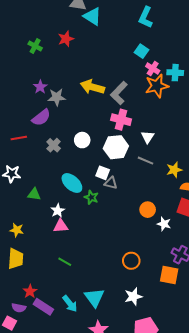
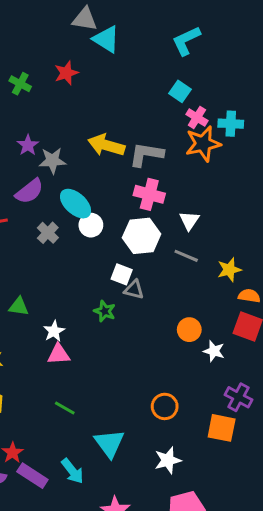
cyan L-shape: (146, 17) -> (186, 41), turned 40
gray L-shape: (119, 93) -> (146, 154), turned 55
cyan ellipse: (72, 183) -> (76, 204), moved
cyan triangle: (94, 298) -> (109, 443), moved

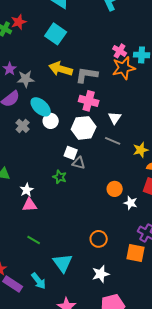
red star: (66, 73) -> (19, 22), moved
cyan square: (180, 91) -> (56, 34), moved, size x1.5

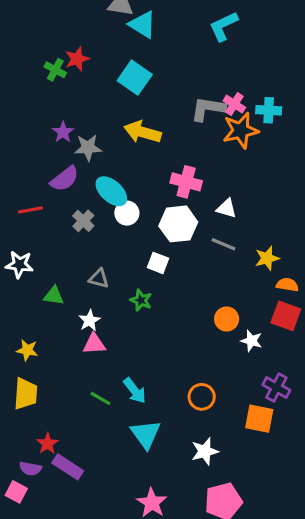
gray L-shape: (87, 75) -> (208, 109), moved
white triangle: (115, 118) -> (227, 208), turned -48
gray triangle: (79, 163) -> (99, 278), moved
cyan arrow: (39, 281) -> (135, 391), moved

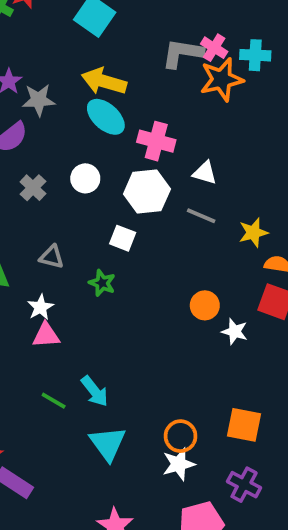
cyan ellipse: (111, 191) -> (106, 117), moved
purple cross: (276, 388) -> (244, 485), moved
orange circle: (202, 397) -> (181, 436), moved

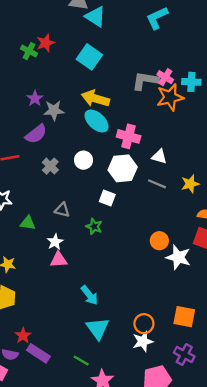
yellow star: (253, 233) -> (190, 184), moved
white star: (235, 332) -> (178, 257), size x1.5
green line: (54, 401) -> (81, 360), moved

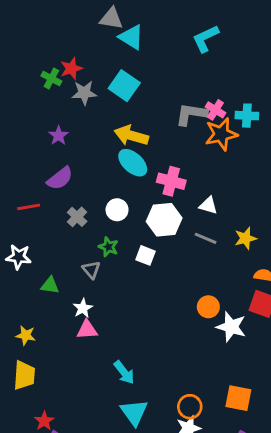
gray star: (54, 110) -> (84, 93), moved
gray triangle: (62, 210) -> (91, 270), turned 35
green star: (94, 226) -> (108, 247), moved

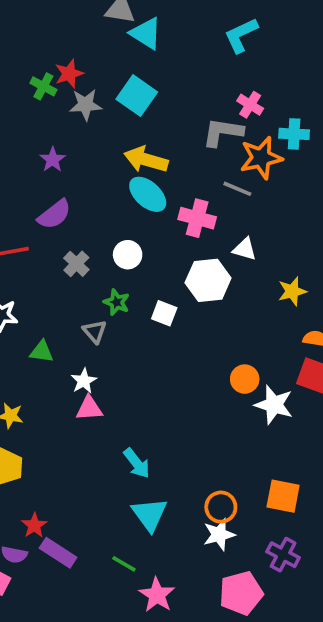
pink cross: (215, 110) -> (250, 105), moved
white hexagon: (164, 220) -> (208, 280), moved
gray line: (205, 238) -> (237, 189), moved

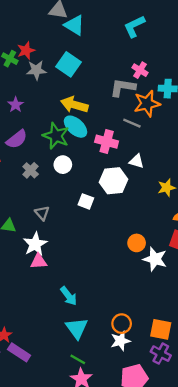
green star: (117, 302) -> (56, 136), moved, size x1.6
white star: (84, 381) -> (35, 244), size x1.5
orange square: (283, 496) -> (161, 329), moved
green line: (124, 564) -> (78, 359), moved

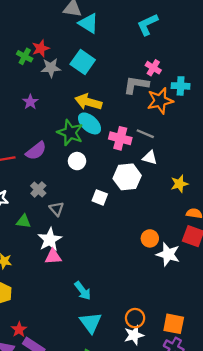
gray line: (132, 123) -> (145, 134), moved
purple semicircle: (17, 139) -> (36, 151), moved
gray cross: (31, 170) -> (38, 189), moved

